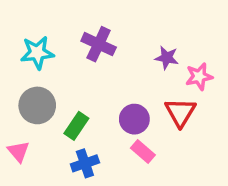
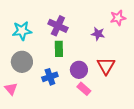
pink star: (199, 76) -> (118, 18), moved
green rectangle: (76, 126) -> (59, 49), moved, turned -35
blue cross: (85, 163) -> (50, 77), moved

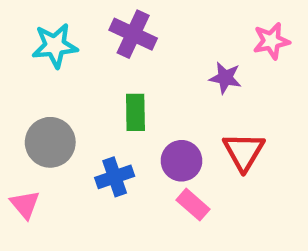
purple cross: (58, 26) -> (133, 34), moved
cyan star: (22, 31) -> (55, 46), moved

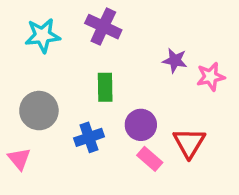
pink star: (271, 41) -> (211, 77), moved
red triangle: (244, 152) -> (189, 143), moved

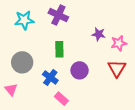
blue cross: (89, 137) -> (50, 77), turned -35
red triangle: (189, 143) -> (117, 68), moved
pink rectangle: (150, 159) -> (61, 99), moved

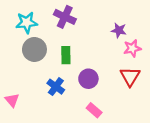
purple star: (99, 34) -> (119, 30), moved
gray circle: (22, 62) -> (34, 49), moved
pink rectangle: (61, 99) -> (94, 110), moved

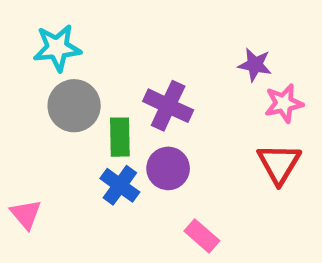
purple cross: (65, 17) -> (168, 106), moved
green rectangle: (66, 55) -> (120, 137), moved
purple circle: (88, 79) -> (168, 168), moved

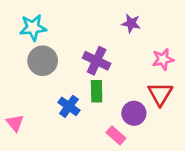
purple star: (255, 65) -> (131, 23), moved
green rectangle: (120, 137) -> (97, 91), moved
purple circle: (168, 168) -> (134, 113), moved

